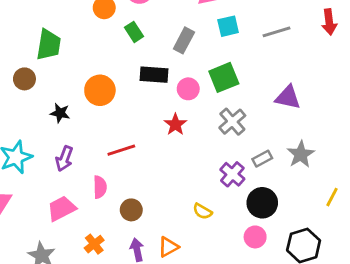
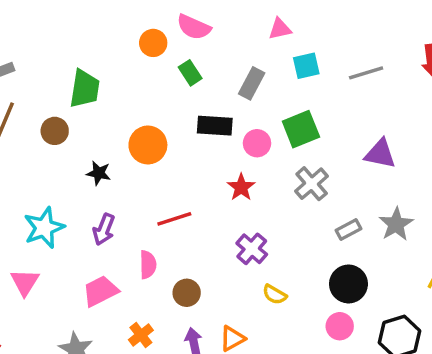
purple cross: (232, 174) -> (252, 249), moved

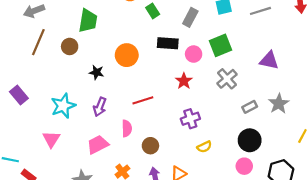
purple cross: (252, 249) -> (190, 119), turned 30
yellow semicircle: (275, 295) -> (204, 147), turned -56

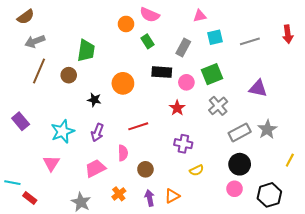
gray rectangle: (250, 107) -> (240, 132), size x1.5
purple cross: (190, 119) -> (183, 144), turned 30

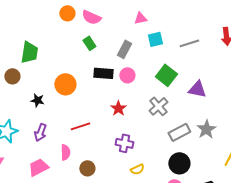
orange circle: (126, 24) -> (67, 13), moved
green square: (212, 74) -> (166, 75), moved, turned -30
pink circle: (186, 82) -> (127, 75), moved

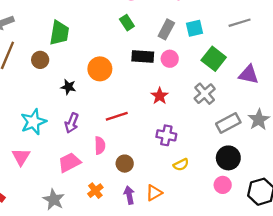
cyan square: (155, 39) -> (195, 28), moved

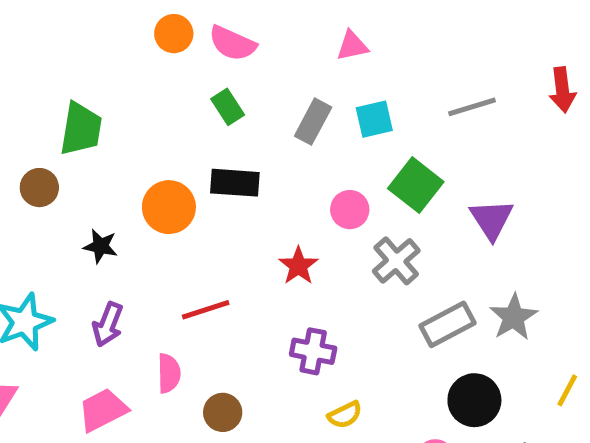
black rectangle: (143, 56) -> (235, 183), moved
pink circle: (170, 59) -> (350, 210), moved
purple triangle: (249, 75) -> (491, 219), turned 45
black circle: (228, 158) -> (474, 400), moved

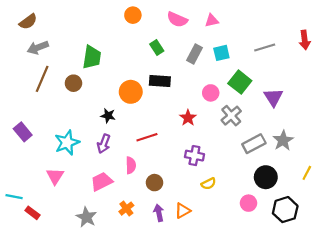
pink semicircle: (232, 43) -> (177, 19), moved
black star: (100, 246) -> (108, 116), moved

